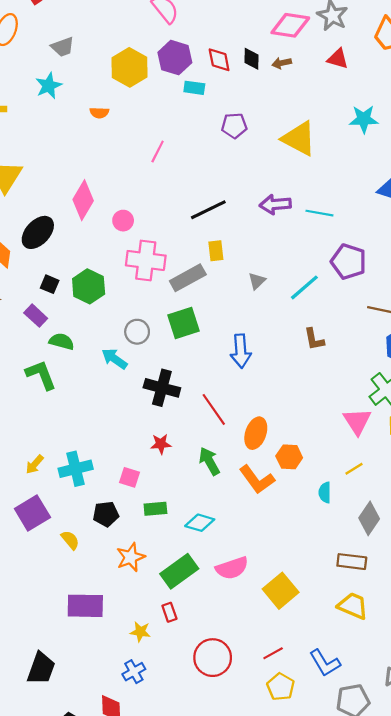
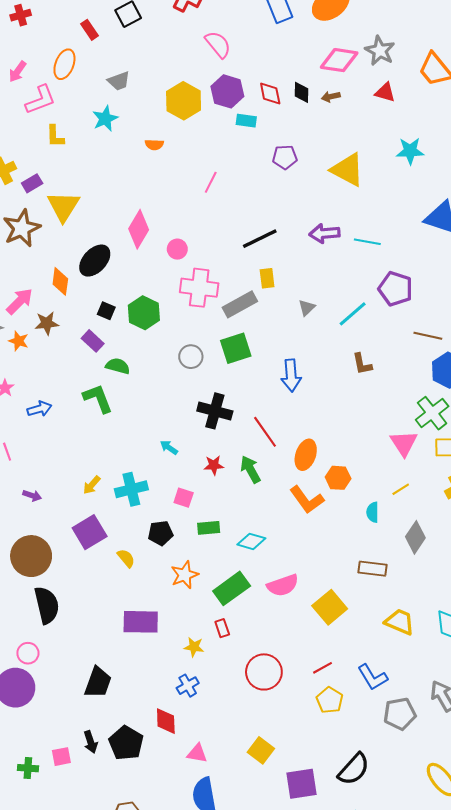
cyan arrow: (114, 359) -> (169, 447), moved, size x0.7
green arrow: (209, 461) -> (250, 469), moved
brown rectangle: (352, 562) -> (373, 569), moved

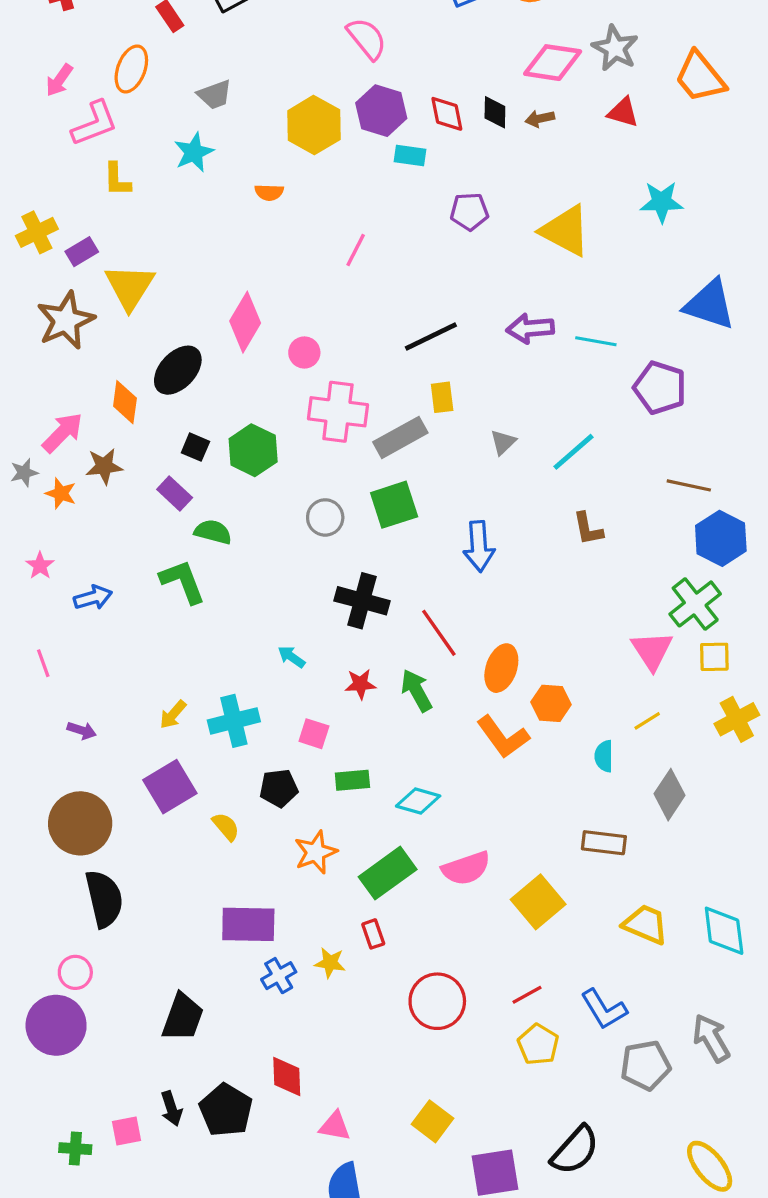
purple pentagon: (395, 289) -> (660, 388), moved
blue cross: (188, 686) -> (279, 976), moved

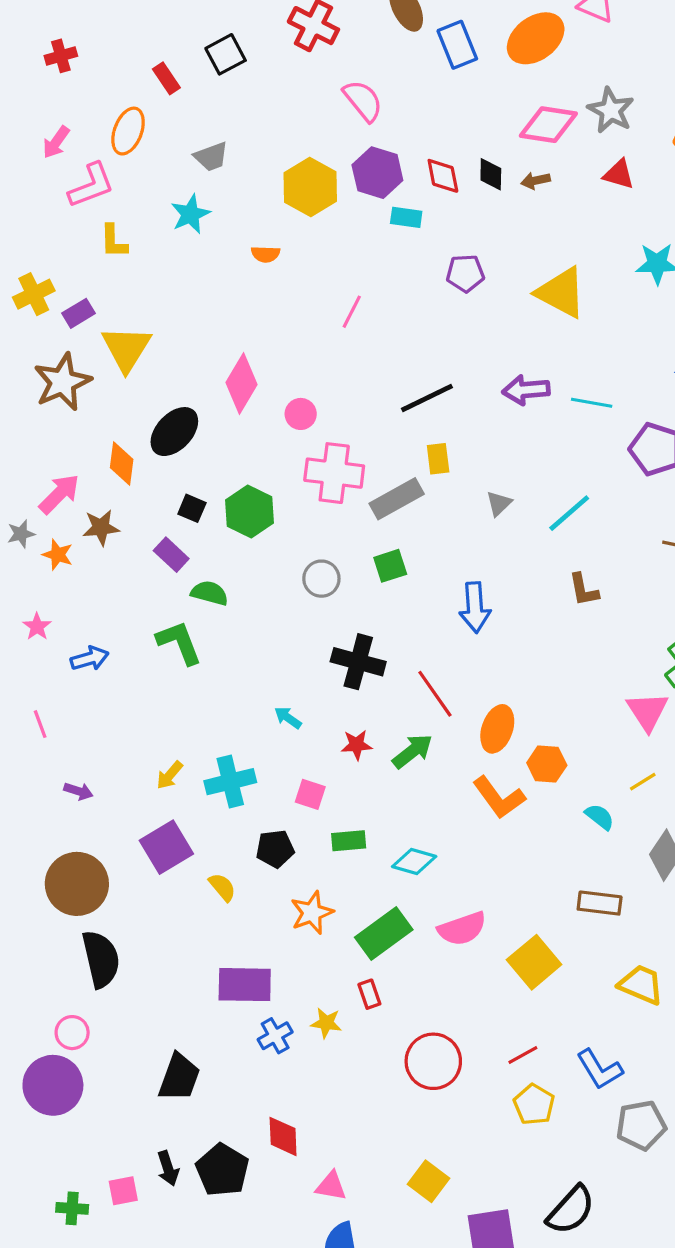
green square: (394, 505) -> (390, 566), size x0.7
green arrow: (416, 690) -> (413, 751), turned 81
cyan semicircle: (604, 756) -> (600, 817), turned 128

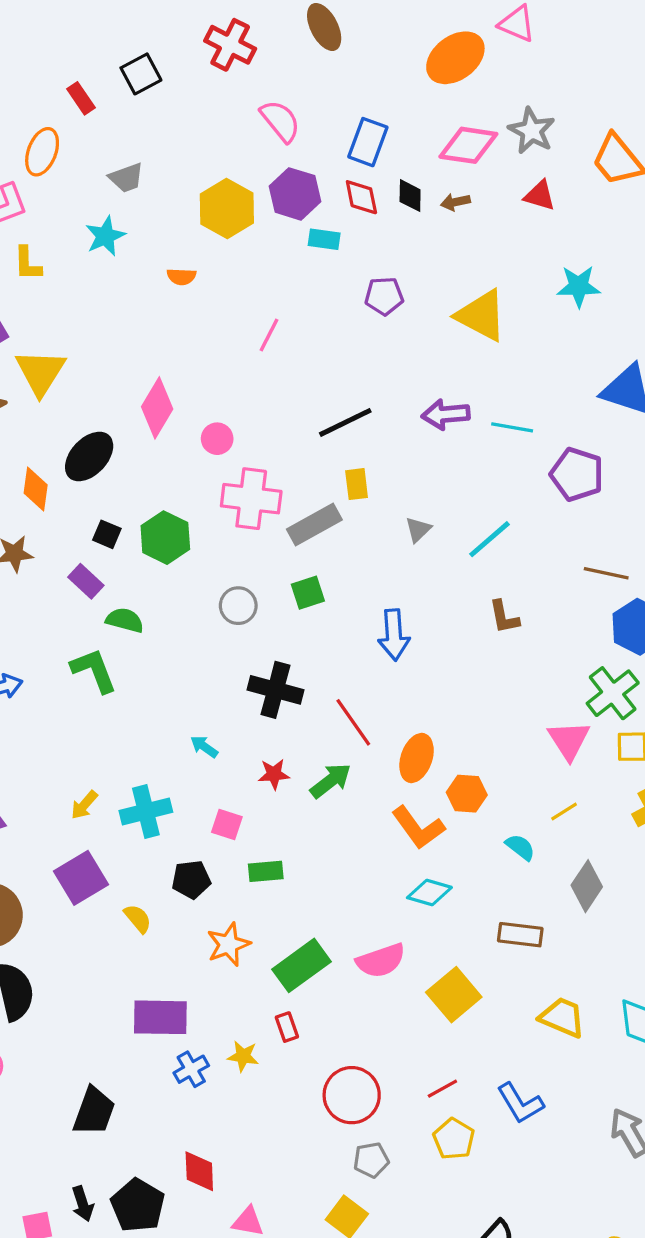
blue rectangle: (457, 45) -> (368, 142), moved, turned 42
cyan diamond: (414, 862) -> (429, 893), moved
gray pentagon: (641, 1125) -> (371, 1160), moved, size x0.7

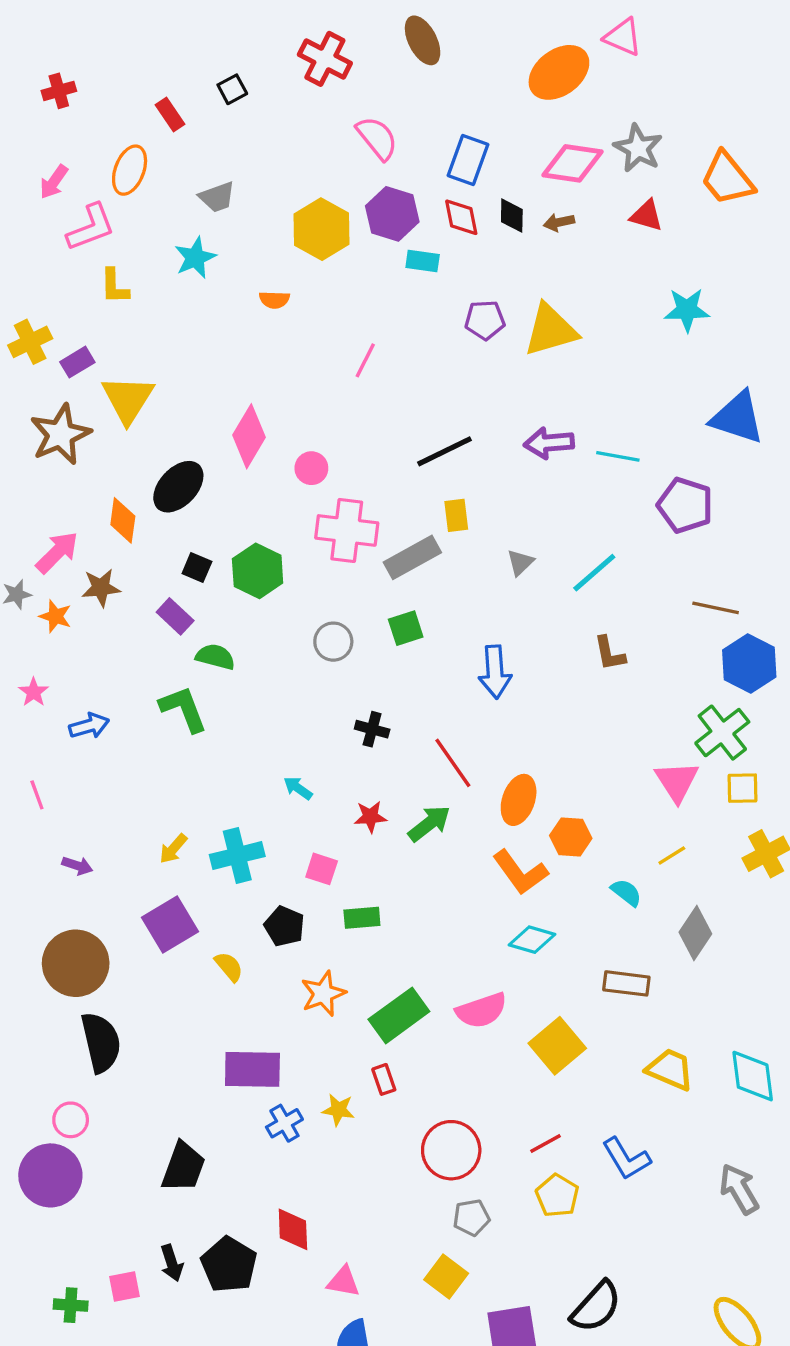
black square: (141, 74) -> (232, 89), size x0.7
yellow triangle: (481, 315) -> (551, 330), moved, turned -44
black cross: (275, 690) -> (372, 729), size x0.6
black pentagon: (191, 880) -> (284, 926), turned 30

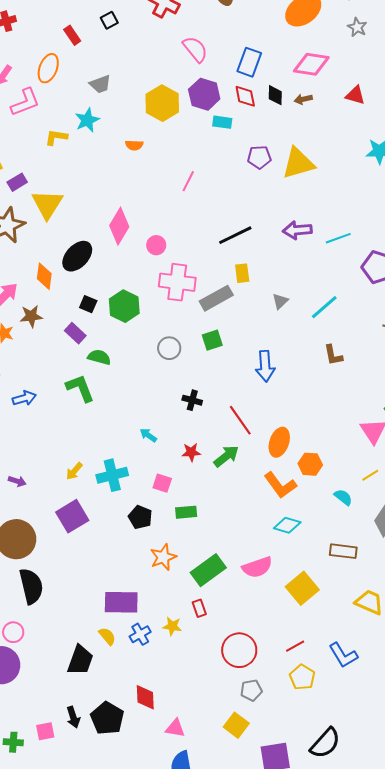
gray star: (638, 148) -> (357, 27), moved, size x0.7
yellow L-shape: (114, 286) -> (56, 137), moved, turned 100
cyan line: (618, 456) -> (338, 238), turned -30
yellow semicircle: (229, 967) -> (107, 636), moved

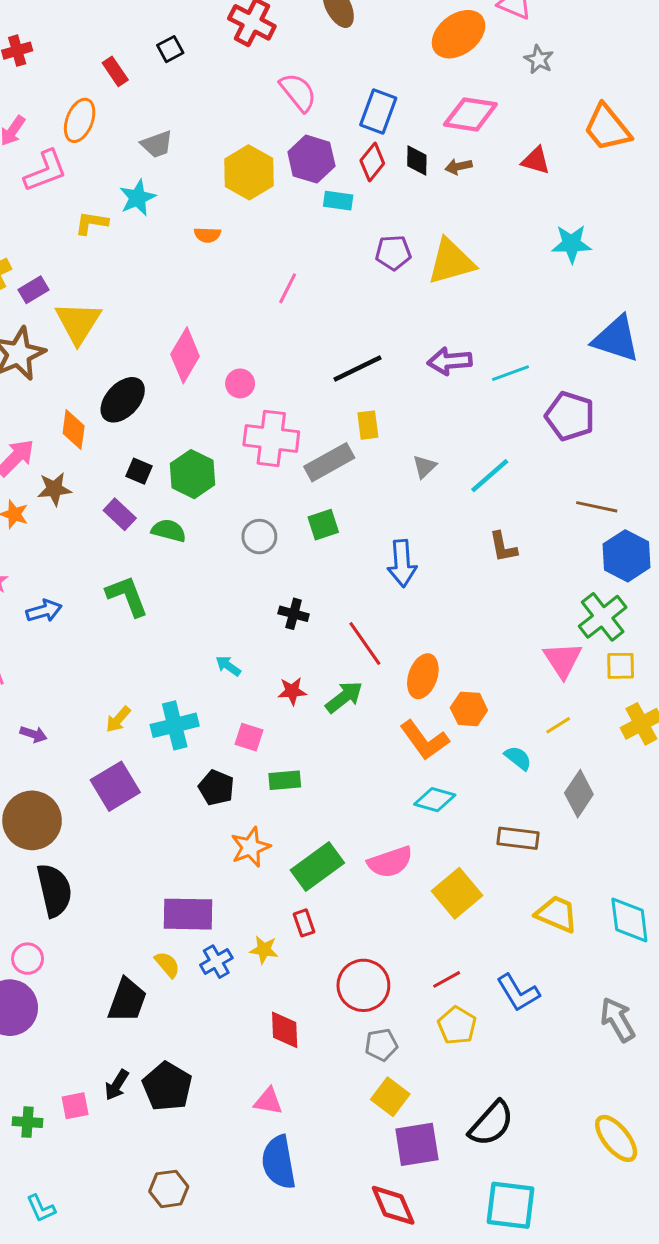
red diamond: (245, 96) -> (372, 162), turned 50
green semicircle: (99, 357) -> (169, 531), moved
red diamond: (145, 697) -> (285, 1030), moved
black arrow: (73, 717) -> (117, 1085), turned 50
yellow square: (236, 725) -> (390, 1097), moved

